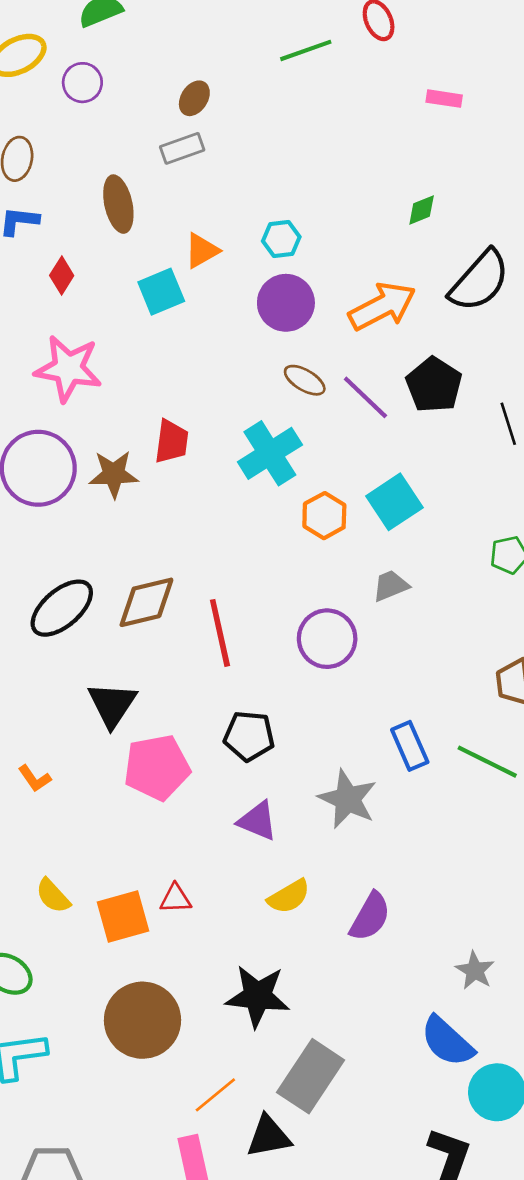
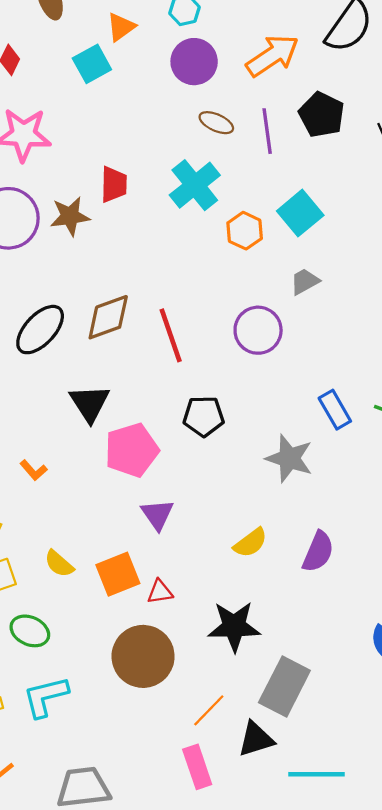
purple line: (365, 397) -> (267, 131), turned 45
purple triangle: (258, 821) -> (157, 514), moved, turned 39
red triangle: (176, 899) -> (160, 592), moved

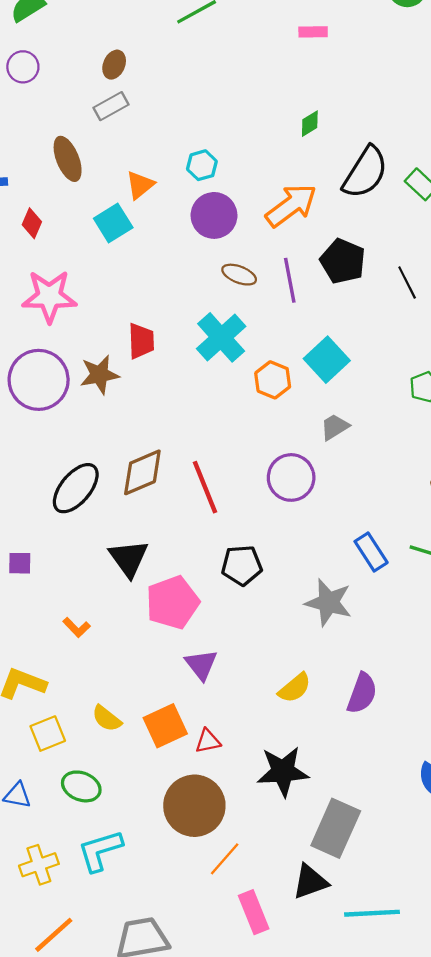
orange line: (209, 710) -> (225, 859), moved

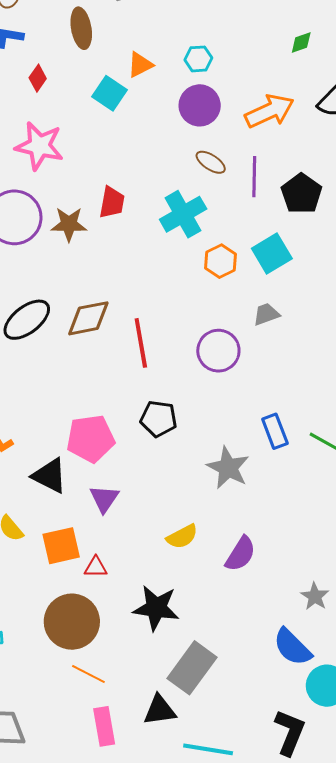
cyan square: (113, 223) -> (109, 93), turned -36
black pentagon: (343, 261) -> (301, 194), moved
black triangle: (129, 558) -> (50, 476), moved, turned -39
orange line: (225, 859) -> (88, 674), turned 64

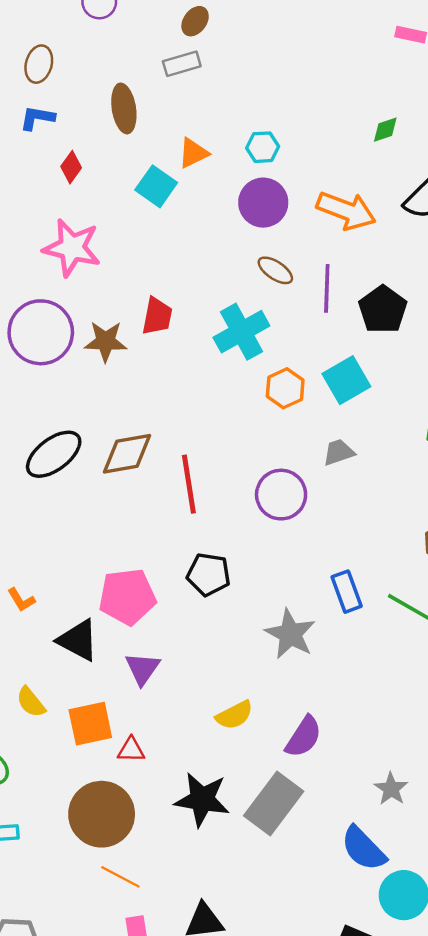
orange arrow: (269, 111) -> (346, 211), turned 45
gray rectangle: (192, 668) -> (274, 804), moved

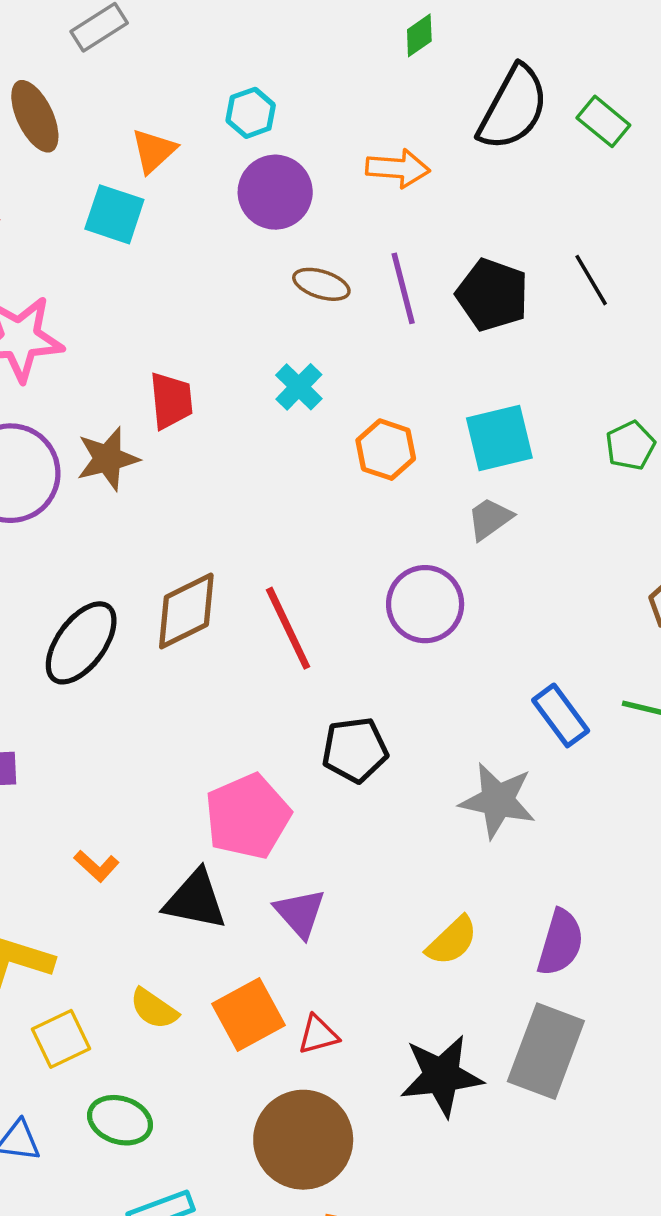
orange arrow: (346, 211) -> (398, 168), size x0.7
cyan cross: (241, 332) -> (299, 387), size x0.6
cyan square: (346, 380) -> (499, 438), moved, turned 33

